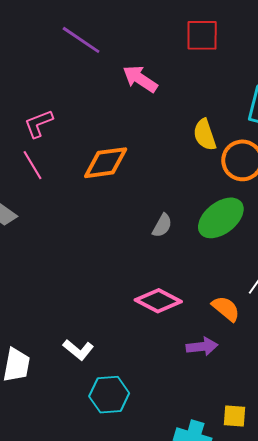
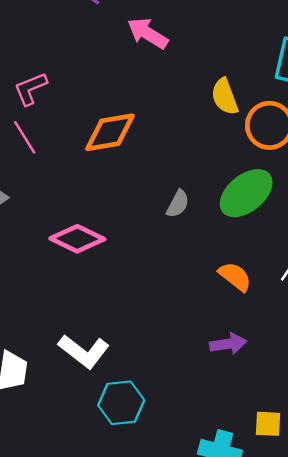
pink diamond: (158, 301) -> (77, 239), moved
orange semicircle: (226, 309) -> (235, 276), moved
white L-shape: (78, 350) -> (84, 351), size x1.4

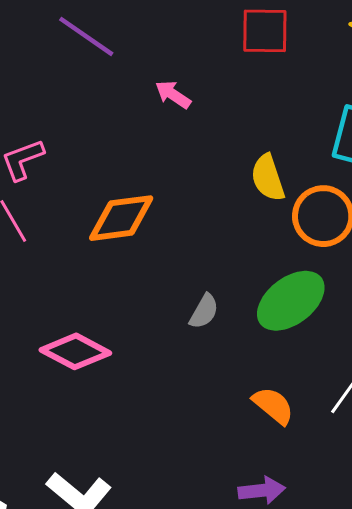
pink arrow: (148, 33) -> (173, 94), size x0.7

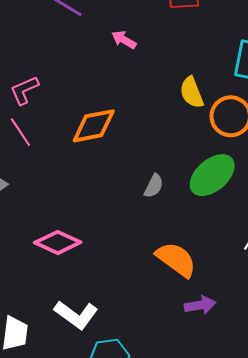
pink diamond: (75, 351) -> (58, 242), moved
orange semicircle: (273, 406) -> (176, 260), moved, size x1.4

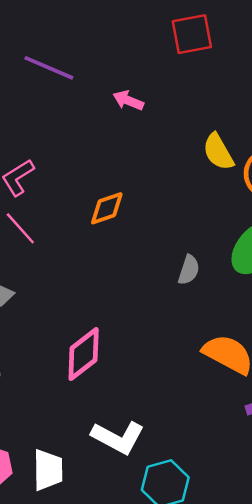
orange diamond: (94, 126) -> (107, 208), size x0.7
pink diamond: (58, 242) -> (84, 354), turned -54

